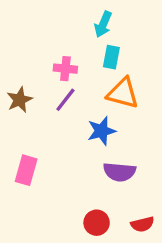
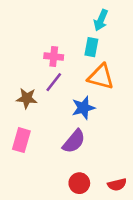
cyan arrow: (103, 24) -> (101, 20), moved
brown star: (20, 100) -> (27, 98), moved, turned 30
purple semicircle: (120, 172) -> (74, 141), moved, turned -55

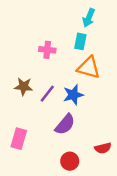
purple line: (54, 82) -> (47, 94), moved
pink rectangle: (21, 140) -> (19, 139), moved
red semicircle: (117, 185) -> (103, 148), moved

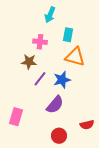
cyan arrow: (89, 18) -> (50, 15), moved
brown star: (24, 86) -> (29, 62), moved

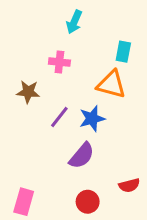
cyan rectangle: (68, 35) -> (123, 52), moved
brown star: (29, 62) -> (28, 92), moved
pink rectangle: (16, 117) -> (24, 202), moved

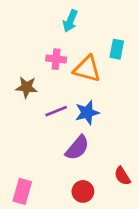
orange triangle: (111, 84) -> (87, 69), moved
purple line: (59, 117) -> (56, 111), turned 30
red semicircle: (129, 185) -> (122, 176), turned 72

